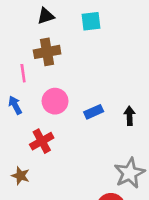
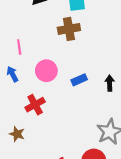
brown cross: (47, 52) -> (69, 29), moved

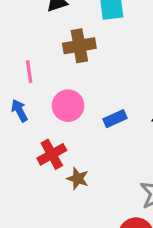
brown cross: (69, 29) -> (79, 46), moved
brown star: (17, 134) -> (78, 179), moved

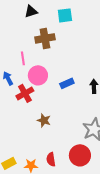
pink line: (29, 72) -> (23, 58), moved
red cross: (52, 154) -> (25, 93), moved

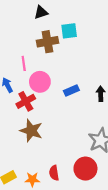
black triangle: (31, 11) -> (41, 12), moved
cyan square: (65, 15) -> (69, 31), moved
brown star: (44, 120) -> (31, 131), moved, size x1.5

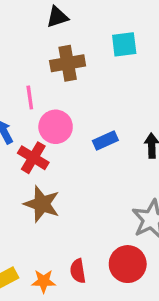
cyan square: (69, 31) -> (124, 44), moved
red cross: (26, 101) -> (33, 158), turned -30

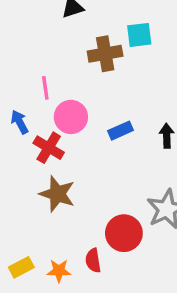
brown cross: (68, 63) -> (105, 54), moved
red circle: (128, 264) -> (124, 233), moved

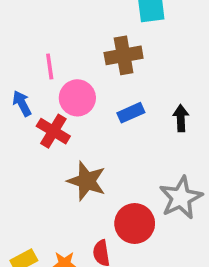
brown cross: (105, 54) -> (124, 55), moved
brown star: (57, 194) -> (87, 181), moved

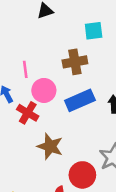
blue rectangle: (131, 113) -> (80, 100), size x1.6

